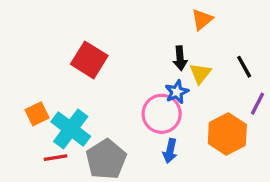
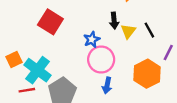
black line: (244, 67) -> (149, 30), moved
blue star: (177, 92) -> (92, 39), moved

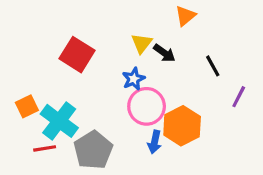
black arrow: (114, 21) -> (164, 53), turned -49
yellow triangle: (128, 31) -> (142, 43), moved
orange hexagon: (147, 74) -> (182, 126), moved

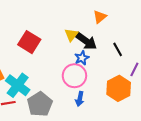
black arrow: (164, 53) -> (86, 41), size x1.5
blue star: (134, 79) -> (82, 58), moved
orange hexagon: (182, 126) -> (119, 88), moved

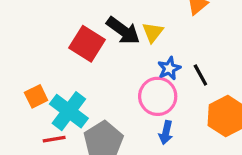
black arrow: (86, 41) -> (123, 31), moved
black line: (118, 49) -> (200, 75), moved

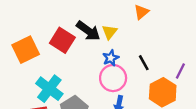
blue star: (169, 68) -> (111, 58), moved
orange square: (36, 96) -> (26, 50), moved, size x1.6

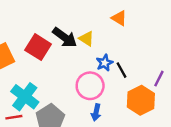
orange triangle: (141, 12) -> (119, 18), turned -49
yellow triangle: (110, 32) -> (86, 39), turned -35
blue star: (111, 58) -> (105, 63), moved

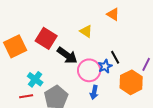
black arrow: (65, 37) -> (67, 55), moved
blue star: (105, 63) -> (105, 66), moved
cyan cross: (25, 97) -> (35, 79), size x0.7

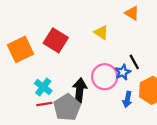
black arrow: (67, 55) -> (80, 90), moved, turned -120
blue arrow: (94, 92) -> (127, 99), moved
red line: (26, 96) -> (44, 104), moved

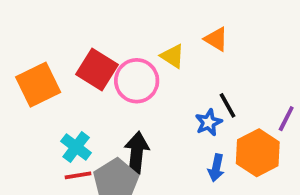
orange triangle: (132, 13) -> (216, 39), moved
pink circle: (105, 77) -> (137, 81), moved

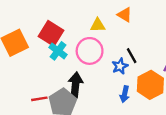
yellow triangle: (173, 56) -> (98, 25), turned -35
pink circle: (137, 81) -> (90, 51), moved
cyan cross: (76, 147) -> (58, 51), moved

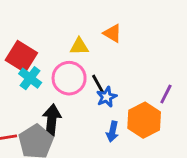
black line: (132, 56) -> (98, 84), moved

